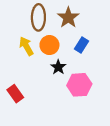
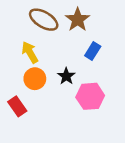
brown ellipse: (38, 17) -> (44, 20), turned -60
orange circle: (49, 45) -> (35, 79), moved

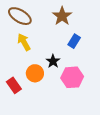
brown ellipse: (44, 20) -> (20, 16), moved
orange circle: (35, 79) -> (35, 73), moved

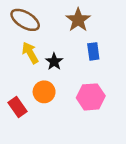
blue rectangle: (74, 41) -> (93, 51), turned -40
black star: (53, 61) -> (54, 62), moved

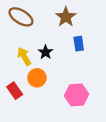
yellow arrow: (30, 53) -> (24, 56), moved
pink hexagon: (91, 97) -> (77, 95), moved

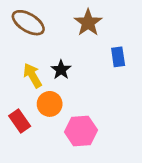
blue rectangle: (79, 44) -> (118, 57), moved
pink hexagon: (77, 95) -> (81, 131), moved

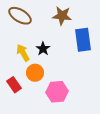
brown star: (88, 23) -> (62, 16), turned -30
blue rectangle: (118, 57) -> (83, 40), size x1.6

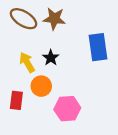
brown star: (62, 16) -> (54, 19), moved
red rectangle: (14, 85) -> (16, 100), turned 42

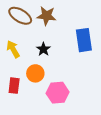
yellow arrow: (27, 62) -> (13, 49), moved

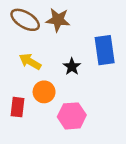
yellow arrow: (13, 49) -> (30, 62), moved, turned -30
black star: (43, 49) -> (72, 67), moved

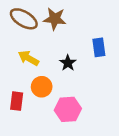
blue rectangle: (105, 50) -> (99, 47), size x0.7

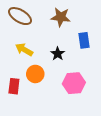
brown star: (55, 19) -> (61, 17), moved
pink hexagon: (68, 109) -> (74, 83), moved

